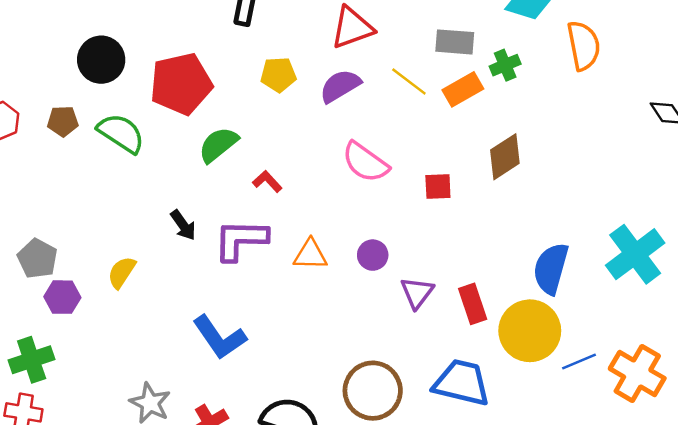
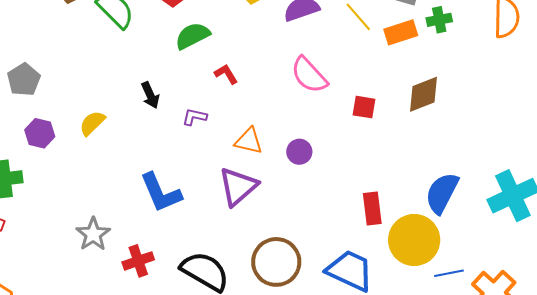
purple L-shape: (241, 240) -> (195, 117), size x0.5
gray pentagon: (37, 259) -> (24, 80), moved
purple triangle: (417, 293) -> (238, 187), moved, size x1.4

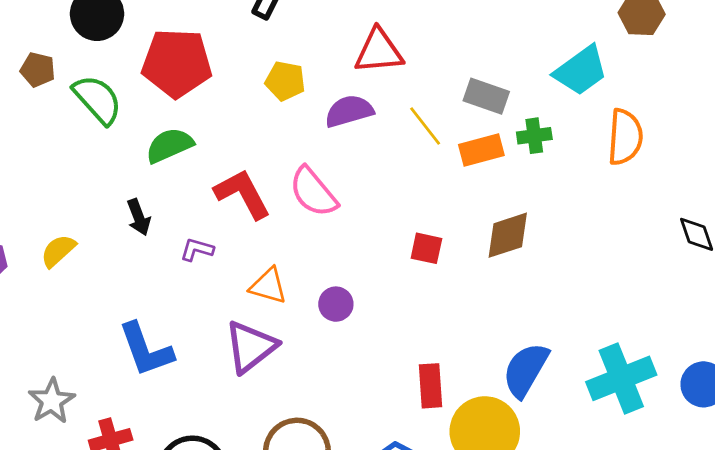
green semicircle: (192, 36) -> (169, 145), moved
red L-shape: (226, 74) -> (243, 194), size x1.8
pink semicircle: (309, 75) -> (313, 192), moved

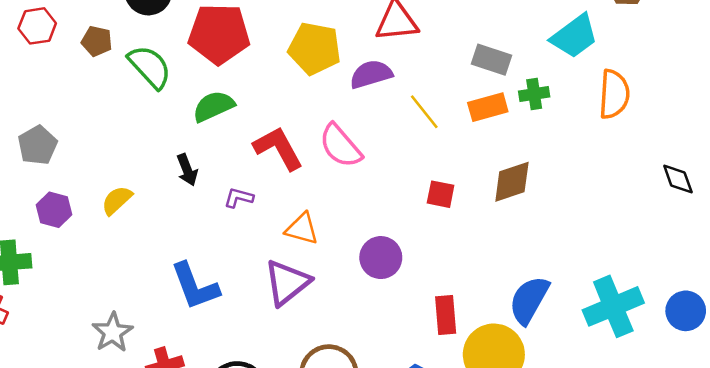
yellow pentagon: (285, 81) -> (315, 48), size x1.5
yellow line: (425, 126) -> (424, 112), moved
purple circle: (336, 304) -> (381, 258), moved, size x1.4

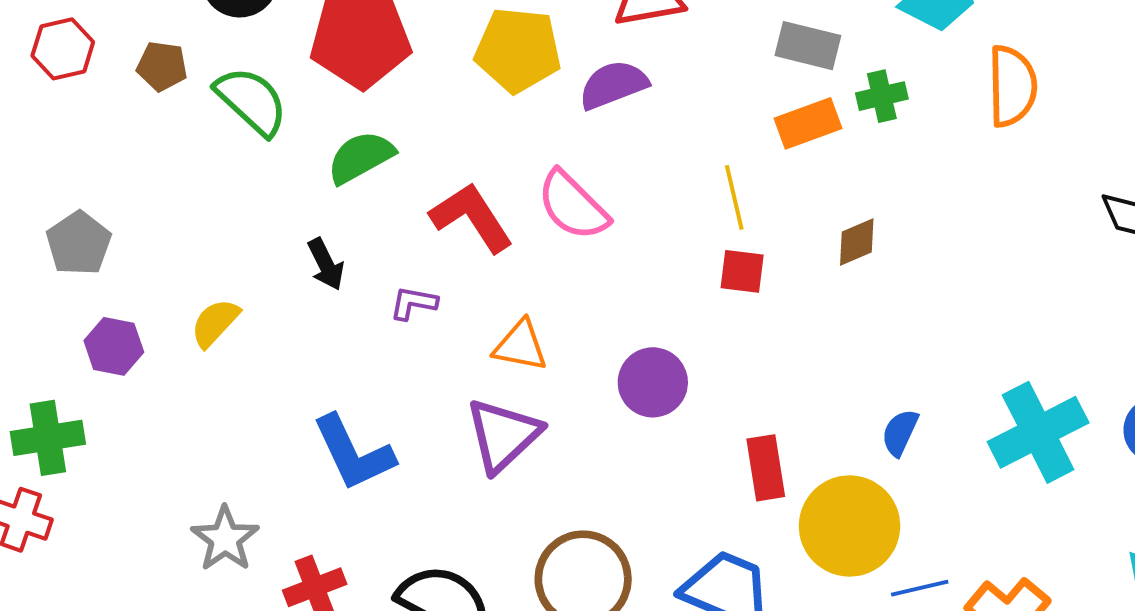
yellow line: (424, 112) -> (734, 197), moved, turned 30
brown diamond: (512, 182) -> (857, 242), size x0.7
blue semicircle: (529, 300) -> (900, 433), size x0.6

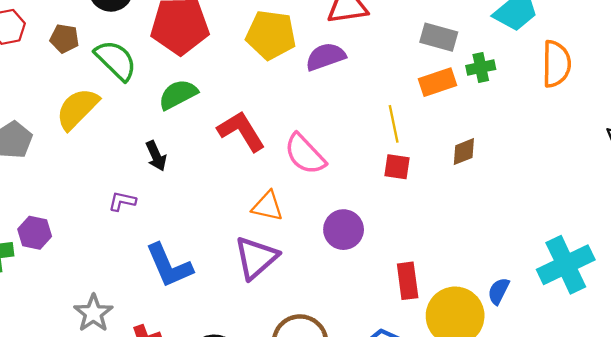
pink semicircle: (573, 206) -> (305, 154), moved
purple L-shape: (413, 303) -> (122, 201), moved
yellow semicircle: (215, 323) -> (77, 109), moved, size x1.5
purple hexagon: (114, 346) -> (35, 233), moved
blue semicircle: (900, 433) -> (499, 291), moved

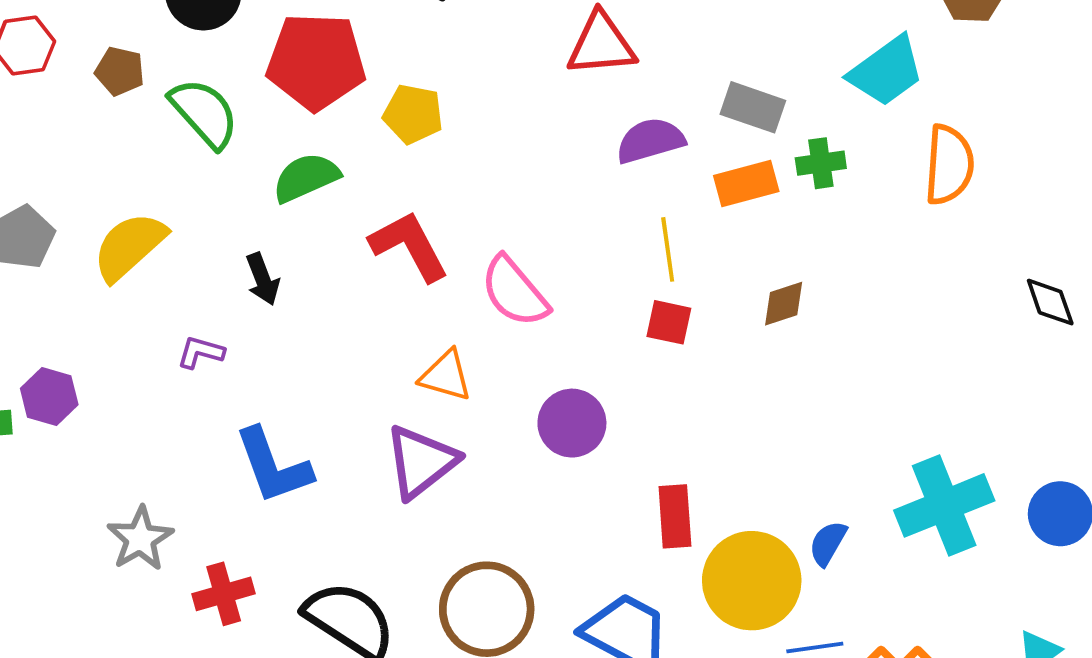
yellow pentagon: (271, 35) -> (413, 114), moved, size x0.7
purple semicircle: (326, 57) -> (650, 141), moved
yellow semicircle: (77, 109) -> (129, 246), moved

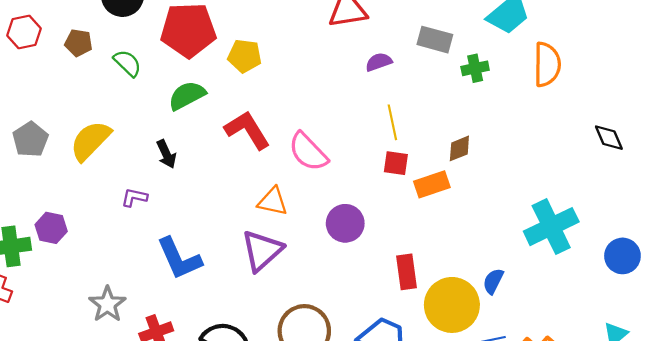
green semicircle: (204, 113) -> (127, 63), size x0.7
purple semicircle: (650, 141) -> (379, 62), size x0.7
orange rectangle: (746, 183) -> (432, 184), moved
cyan cross: (944, 505) -> (551, 227), moved

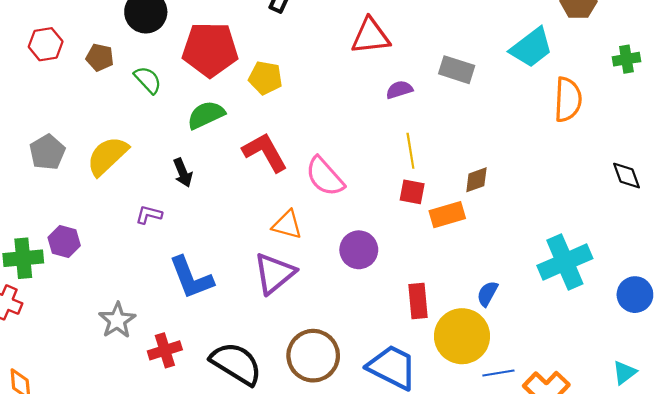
green cross: (475, 68) -> (626, 59), moved
blue semicircle: (493, 281) -> (487, 294), moved

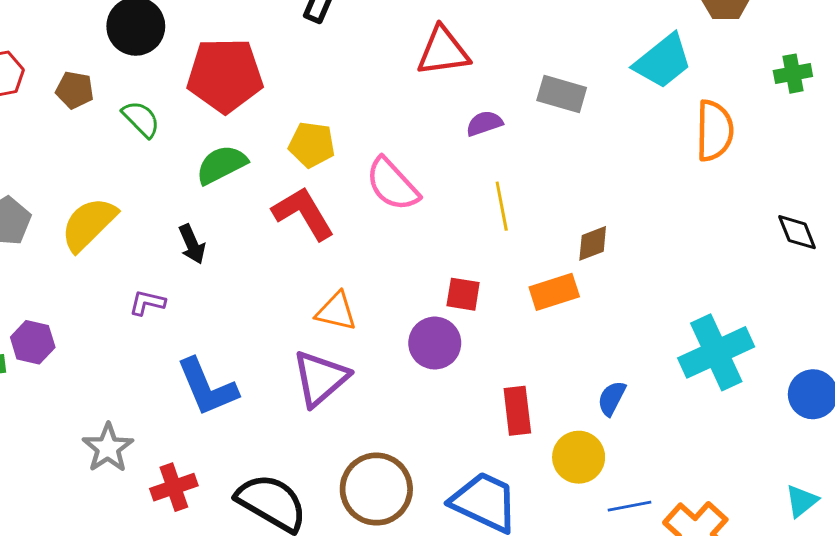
yellow pentagon: (265, 78) -> (312, 145), moved
pink semicircle: (325, 176) -> (392, 184), moved
red square: (412, 192) -> (463, 294), moved
yellow circle: (462, 336) -> (579, 457), size x0.7

